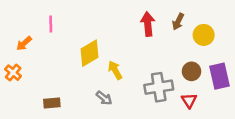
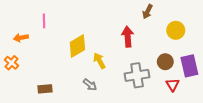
brown arrow: (178, 22) -> (147, 12), moved
red arrow: (148, 24) -> (128, 37), moved
orange arrow: (24, 43) -> (21, 38), turned 32
red triangle: (189, 100) -> (173, 85), moved

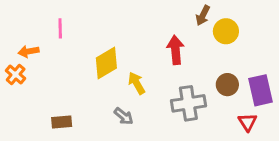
yellow circle: (176, 30) -> (226, 31), moved
orange cross: (12, 63) -> (16, 74), moved
red triangle: (173, 85) -> (248, 122), moved

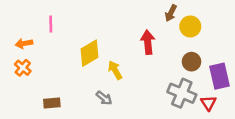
orange cross: (16, 74) -> (23, 68), moved
brown circle: (227, 85) -> (191, 62), moved
gray cross: (188, 103) -> (182, 93), moved, turned 32

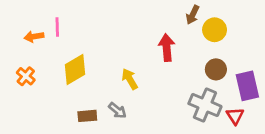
orange arrow: (24, 43) -> (34, 37), moved
yellow diamond: (90, 53) -> (75, 69), moved
brown rectangle: (52, 103) -> (87, 116), moved

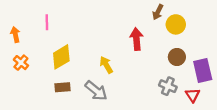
orange arrow: (34, 37) -> (15, 35), moved, turned 88
gray cross: (205, 105) -> (168, 86), size x0.7
gray arrow: (117, 110) -> (96, 91), size x1.5
brown rectangle: (87, 116) -> (62, 87), moved

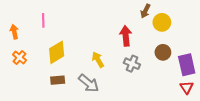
gray cross: (168, 86) -> (132, 64), moved
red triangle: (193, 95) -> (187, 87), moved

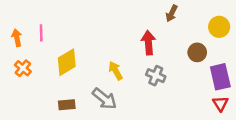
pink line: (43, 20) -> (41, 33), moved
yellow circle: (162, 22) -> (219, 27), moved
brown circle: (163, 52) -> (197, 52), moved
brown rectangle: (58, 80) -> (67, 105), moved

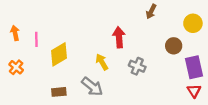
pink line: (41, 33) -> (36, 39), moved
red arrow: (148, 43) -> (119, 37), moved
orange cross: (23, 68) -> (16, 67), moved

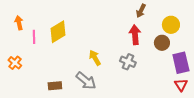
yellow circle: (193, 23) -> (171, 25), moved
orange arrow: (15, 33) -> (19, 23), moved
red arrow: (119, 37) -> (135, 35), moved
yellow diamond: (59, 54) -> (58, 32), moved

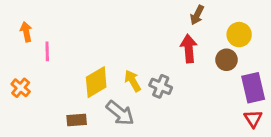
yellow diamond: (58, 32) -> (96, 82), moved
gray cross: (128, 62) -> (161, 86), moved

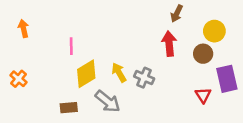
pink line: (47, 51) -> (71, 46), moved
red triangle: (253, 119) -> (203, 95), moved

